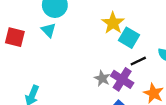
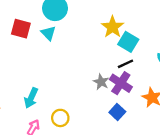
red square: (15, 37) -> (21, 29), moved
black line: (138, 61) -> (126, 64), moved

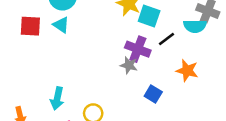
black line: (126, 64) -> (166, 39), moved
purple cross: (121, 83) -> (138, 49), moved

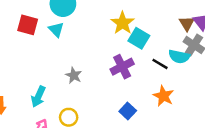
black line: (166, 39) -> (160, 64), moved, turned 56
purple cross: (138, 49) -> (122, 67), turned 30
gray star: (129, 65) -> (74, 75), moved

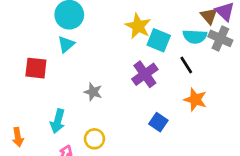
red square: (28, 25) -> (36, 68), moved
cyan triangle: (56, 30) -> (66, 44), turned 42
cyan semicircle: (179, 57) -> (195, 37), moved
black line: (160, 64) -> (186, 65), turned 35

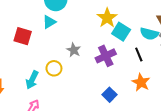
gray star: (93, 92) -> (74, 50), moved
yellow circle: (94, 139) -> (54, 68), moved

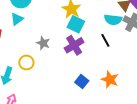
cyan square: (121, 32) -> (76, 24), moved
orange star: (141, 82) -> (110, 80), moved

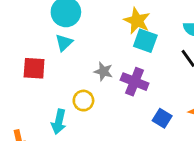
purple cross: (74, 45) -> (135, 82), moved, turned -30

